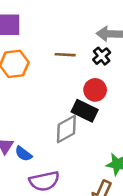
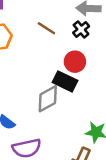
brown line: (65, 55) -> (46, 28), turned 30

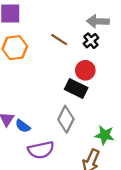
gray diamond: (48, 99) -> (66, 119), moved, turned -35

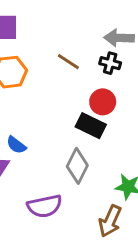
black cross: (91, 41) -> (110, 63), turned -35
blue semicircle: (23, 126) -> (16, 145), moved

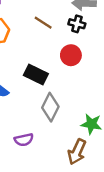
black rectangle: (91, 126) -> (36, 75), moved
purple semicircle: (45, 206) -> (24, 140), size x0.7

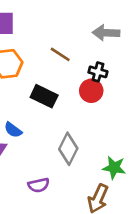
black cross: (77, 24) -> (98, 72), moved
black rectangle: (36, 75) -> (44, 96), moved

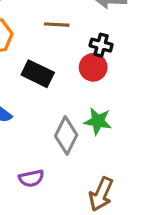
brown line: (60, 54) -> (57, 25), turned -30
green star: (114, 168) -> (98, 121), moved

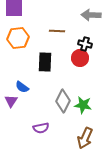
black rectangle: (38, 74) -> (45, 62), turned 66
green star: (98, 121) -> (83, 105), moved

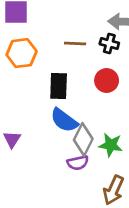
black cross: (85, 44) -> (109, 43), moved
blue semicircle: (22, 87) -> (64, 120), moved, size x1.5
purple semicircle: (41, 128) -> (78, 163), moved

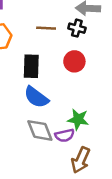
gray diamond: (83, 139) -> (40, 130), moved, turned -48
purple semicircle: (78, 163) -> (65, 135), moved

